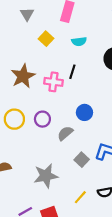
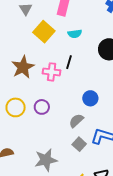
yellow square: (46, 39) -> (44, 32), size x1.5
blue circle: (84, 112) -> (90, 98), moved
gray semicircle: (65, 133) -> (76, 121), moved

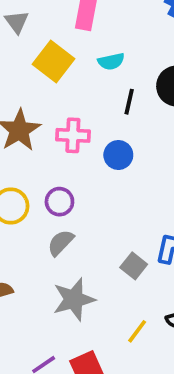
black line: (69, 62) -> (129, 102), moved
blue circle: (90, 98) -> (118, 155), moved
gray semicircle: (76, 121) -> (61, 243), moved

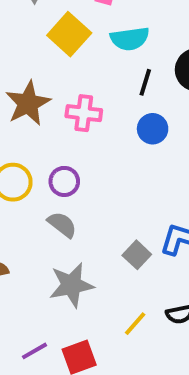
cyan semicircle: (111, 61) -> (130, 39), size x1.4
blue circle: (118, 155) -> (153, 129), moved
gray semicircle: (61, 243) -> (62, 225), turned 80

